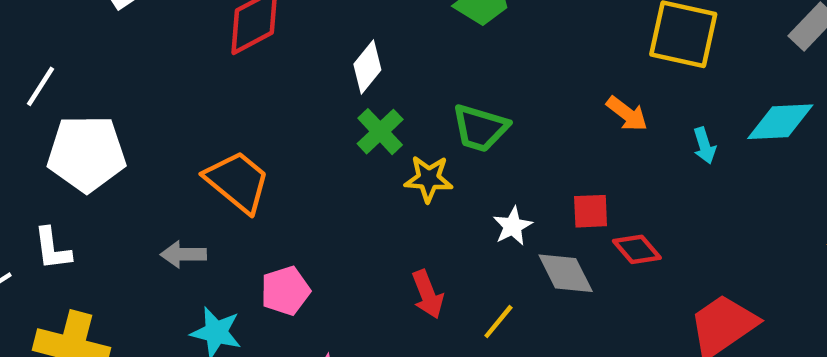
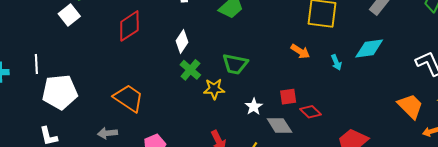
white line: (40, 86) -> (36, 64), turned -30

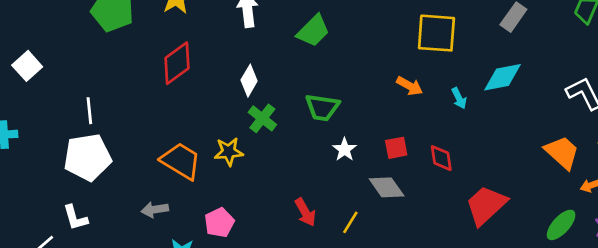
white square: (69, 15) -> (27, 66), moved
white line: (36, 64) -> (89, 111), moved
yellow star: (214, 89) -> (229, 152), moved
white star: (254, 107) -> (345, 149), moved
red diamond: (310, 112) -> (441, 158), moved, turned 40

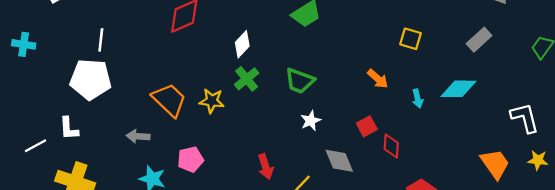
yellow square: (436, 33) -> (411, 39), size x0.6
red square: (396, 148) -> (367, 126), moved, turned -30

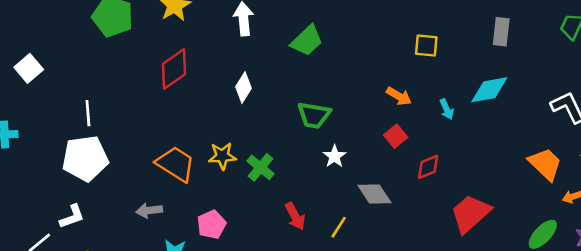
gray rectangle: (479, 40) -> (501, 32), turned -30
green cross: (247, 79) -> (261, 167), moved
red square: (367, 126) -> (396, 136), moved
white L-shape: (69, 128) -> (72, 217), turned -95
red diamond: (391, 146) -> (428, 167), turned 75

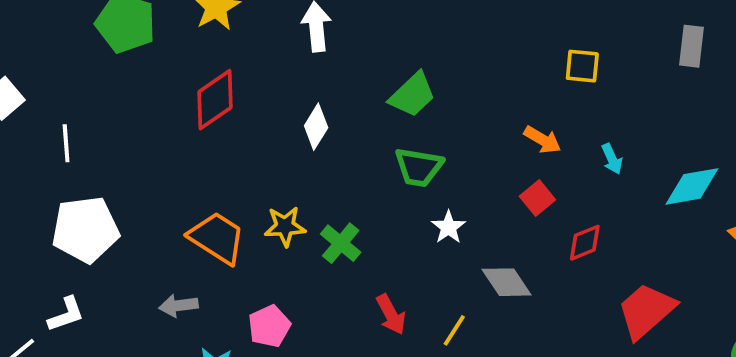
green trapezoid: (307, 41) -> (412, 95), moved
cyan diamond: (489, 90) -> (692, 186), moved
white line: (88, 113) -> (66, 143), moved

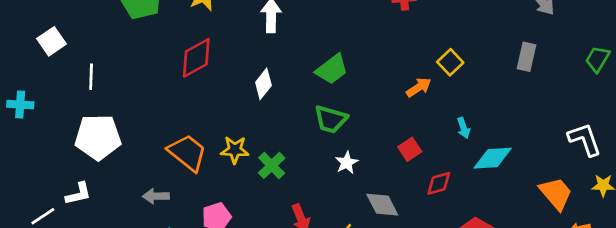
yellow square: (582, 66) -> (450, 62), turned 35
orange arrow: (542, 140) -> (419, 87), moved, turned -70
cyan diamond: (692, 186) -> (493, 158), moved

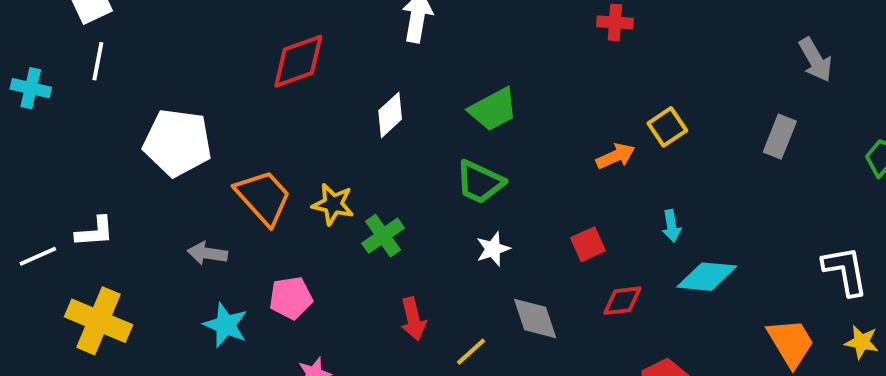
white line: (91, 77) -> (98, 61), moved
white pentagon: (98, 137) -> (178, 143), moved

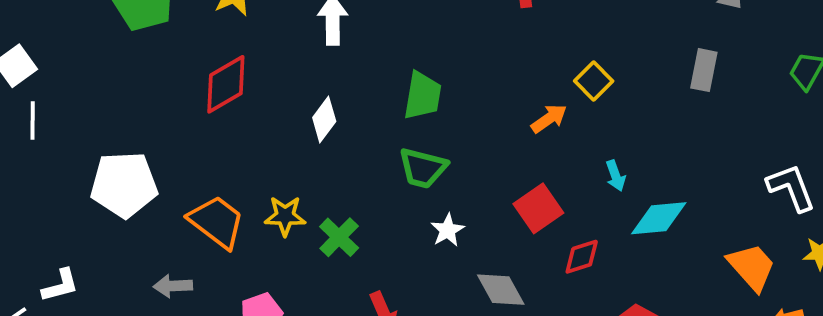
green trapezoid: (493, 109) -> (423, 96), turned -42
red square: (588, 244) -> (538, 208), size x1.4

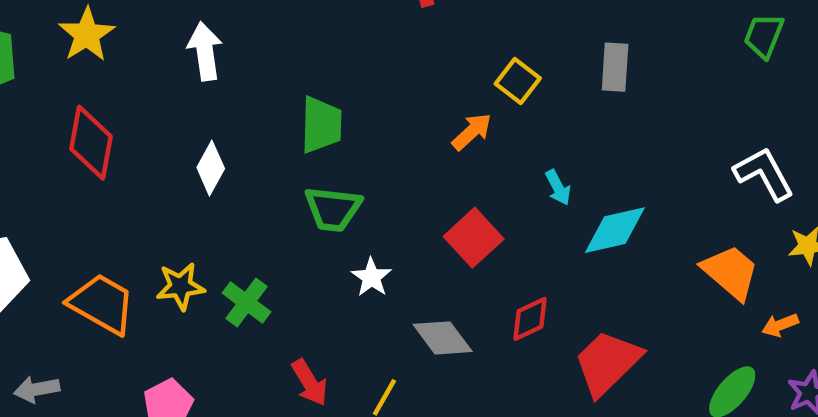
gray rectangle: (704, 70) -> (615, 67), moved
red diamond: (226, 84) -> (91, 143), turned -42
red diamond: (582, 257) -> (530, 319), moved
gray arrow: (173, 286) -> (37, 389), moved

